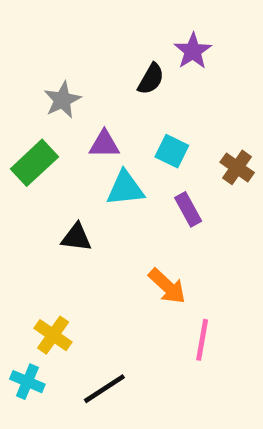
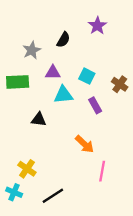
black semicircle: (151, 79) -> (63, 40), moved
green rectangle: (34, 163) -> (18, 82), turned 40

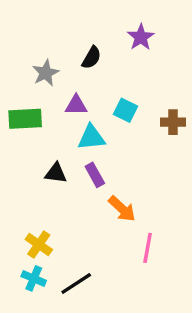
brown cross: (120, 84) -> (173, 122), turned -35
purple rectangle: (95, 105) -> (95, 175), moved
cyan cross: (14, 192) -> (34, 278), moved

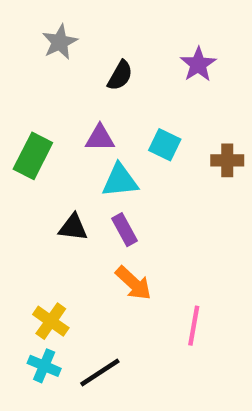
purple star: (141, 37) -> (198, 64), moved
gray star: (46, 73) -> (60, 42), moved
green rectangle: (25, 119) -> (33, 156), turned -60
orange arrow: (122, 209) -> (133, 283), moved

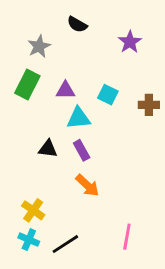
gray star: (60, 42) -> (39, 46), moved
black semicircle: (120, 76) -> (77, 24), moved, turned 90
green rectangle: (33, 156) -> (27, 84), moved
pink line: (194, 326) -> (127, 237), moved

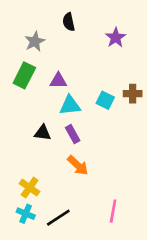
black semicircle: (77, 24) -> (69, 22), turned 48
cyan square: (108, 95) -> (105, 100), moved

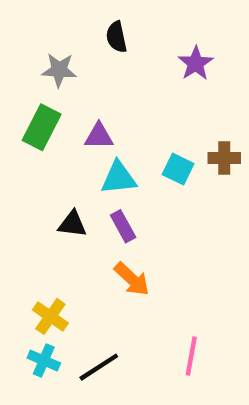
gray star: (35, 41) -> (59, 70), turned 30

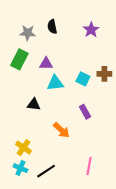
black semicircle: (116, 37) -> (52, 27), moved
purple rectangle: (123, 226) -> (85, 112), moved

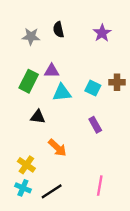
green rectangle: (19, 59) -> (29, 81), moved
orange arrow: (61, 130) -> (57, 148), moved

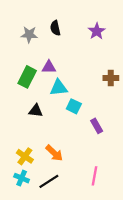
cyan square: (93, 88) -> (74, 106), moved
purple rectangle: (95, 125) -> (97, 126), moved
orange arrow: (57, 148) -> (54, 153), moved

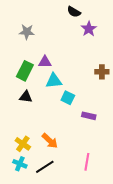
black semicircle: (55, 28) -> (74, 12), moved, turned -48
black triangle: (36, 111) -> (26, 97), moved
purple rectangle: (97, 126) -> (89, 116), turned -48

